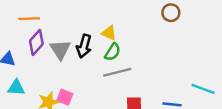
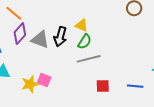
orange line: (29, 19) -> (14, 13), turned 42
gray triangle: (60, 50) -> (40, 40), turned -36

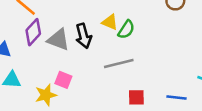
black arrow: (60, 37) -> (84, 36), turned -30
green semicircle: (85, 42) -> (126, 30), moved
pink square: (44, 80) -> (63, 80), moved

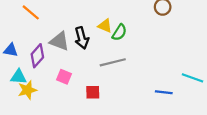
purple diamond: (33, 32) -> (37, 56), moved
yellow star: (46, 95) -> (27, 90), moved
red square: (136, 97) -> (93, 92), moved

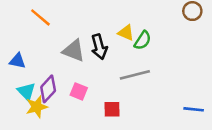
purple diamond: (37, 56) -> (48, 89), moved
cyan triangle: (19, 77) -> (26, 91), turned 42

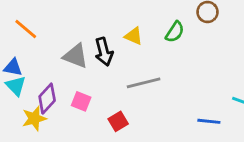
orange line: (40, 17) -> (26, 29), moved
green semicircle: (143, 40) -> (175, 32), moved
cyan triangle: (26, 91) -> (16, 86), moved
red square: (112, 109) -> (118, 121), turned -30

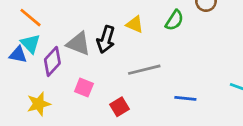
black arrow: (104, 52) -> (106, 39), turned 32
cyan triangle: (16, 86) -> (30, 44), moved
purple diamond: (47, 99) -> (52, 61), moved
blue line: (209, 121) -> (185, 98), moved

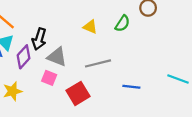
black arrow: (106, 39) -> (39, 39), moved
gray triangle: (78, 44) -> (57, 57), moved
red square: (120, 107) -> (78, 93), size x1.5

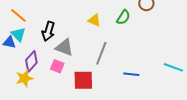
purple diamond: (24, 57) -> (31, 61), moved
gray line: (98, 63) -> (101, 53), turned -55
red square: (78, 93) -> (83, 80), turned 30

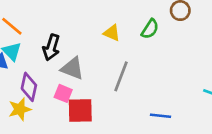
purple diamond: (31, 61) -> (29, 87), turned -30
blue line: (131, 74) -> (161, 116), moved
red square: (83, 80) -> (80, 111), moved

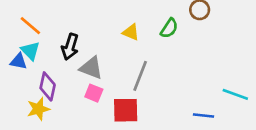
pink square: (63, 93) -> (94, 93), moved
red square: (80, 111) -> (126, 110), moved
blue line: (161, 116) -> (204, 116), moved

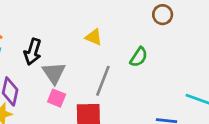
green semicircle: (169, 28) -> (139, 57), moved
gray triangle: (91, 68) -> (54, 73), turned 35

